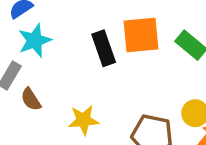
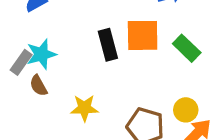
cyan star: (35, 40) -> (41, 54), moved

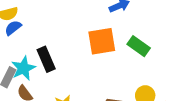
black rectangle: (108, 45) -> (46, 59), moved

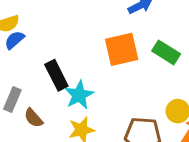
cyan star: (23, 68) -> (79, 95), moved

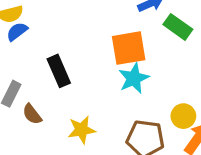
green rectangle: (166, 52) -> (178, 27), moved
cyan star: (79, 95) -> (134, 78), moved

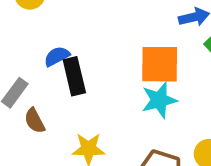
blue semicircle: (17, 32) -> (57, 56), moved

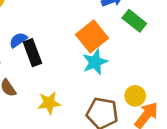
orange square: (160, 64) -> (92, 36), turned -32

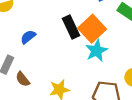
black rectangle: (32, 53) -> (71, 27), moved

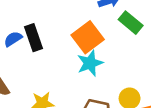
black rectangle: (71, 27) -> (33, 38), moved

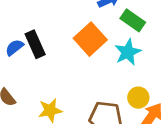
cyan star: (90, 63) -> (128, 52), moved

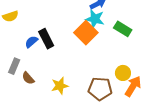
green rectangle: (133, 20) -> (123, 29), moved
cyan star: (128, 52) -> (95, 19), moved, turned -30

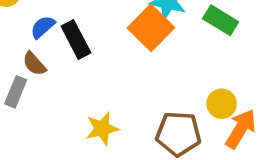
blue semicircle: (31, 42) -> (43, 27), moved
brown semicircle: (28, 78) -> (34, 64), moved

